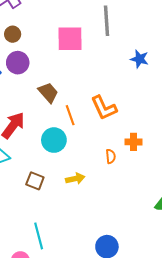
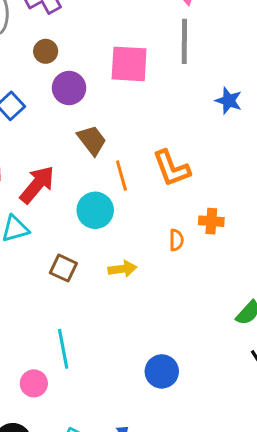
purple circle: (18, 63) -> (69, 88), moved

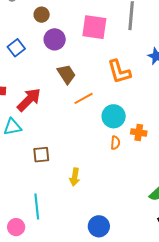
orange L-shape: (171, 168) -> (119, 72), moved
orange line: (121, 176) -> (84, 98), turned 72
cyan circle: (95, 210) -> (114, 116), moved
brown square: (63, 268) -> (41, 155), turned -36
yellow arrow: (122, 269) -> (75, 177), moved, turned 102

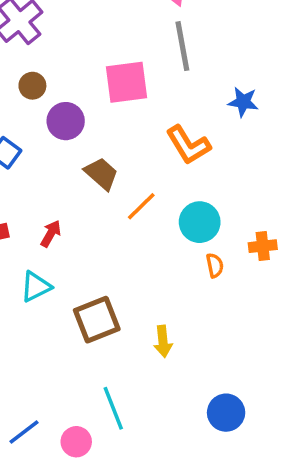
red arrow: (29, 100) -> (51, 234), size x0.6
orange cross: (139, 133) -> (263, 246), moved
brown square: (41, 155) -> (97, 320), size x1.5
pink circle: (16, 227) -> (76, 442), moved

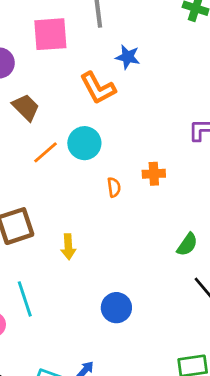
blue star: (243, 102) -> (128, 57), moved
orange line: (141, 206) -> (46, 152), moved
cyan circle: (200, 222) -> (84, 143), moved

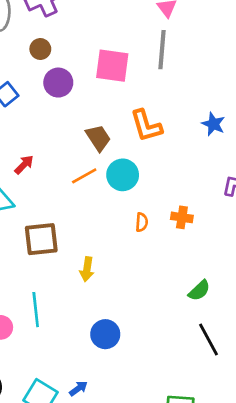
blue star: (128, 57) -> (213, 124), moved
brown trapezoid: (26, 107) -> (98, 138), moved
blue circle: (116, 308) -> (105, 334), moved

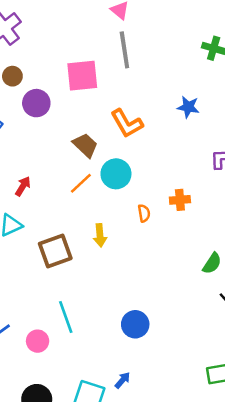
yellow arrow: (87, 269) -> (100, 235), moved

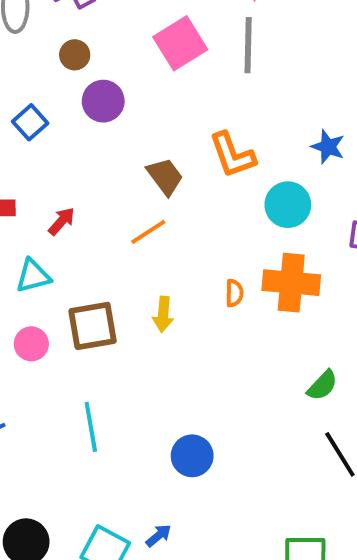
pink square: (82, 76) -> (180, 43), moved, turned -36
cyan circle: (116, 174) -> (288, 205), moved
orange cross: (180, 200) -> (291, 283), size x1.8
pink circle: (38, 341) -> (31, 344), moved

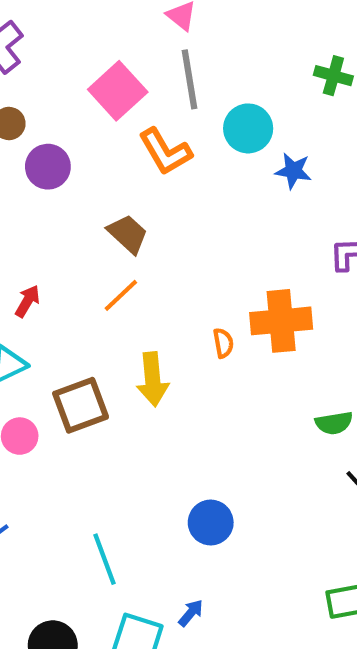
orange L-shape: (232, 155) -> (165, 152), moved
cyan circle: (288, 205) -> (248, 128), moved
yellow arrow: (163, 314) -> (153, 379), size x1.4
green semicircle: (322, 385) -> (334, 423), turned 48
cyan line: (91, 427) -> (104, 559), moved

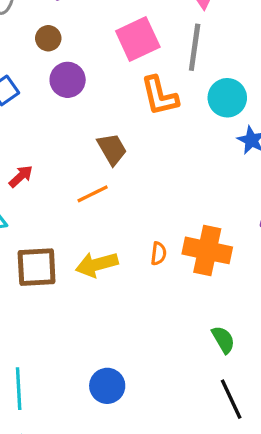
yellow arrow: (153, 379) -> (97, 264), turned 63
green semicircle: (334, 423) -> (223, 340), turned -128

